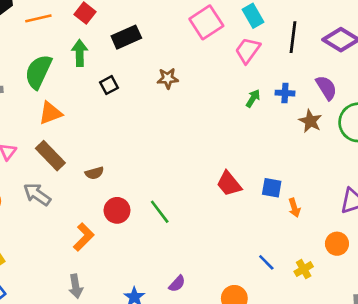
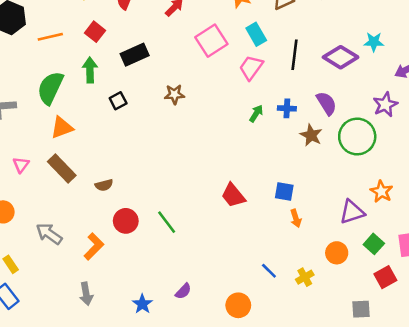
blue square: (272, 188) -> (284, 191), moved
gray arrow: (37, 194) -> (49, 234), moved

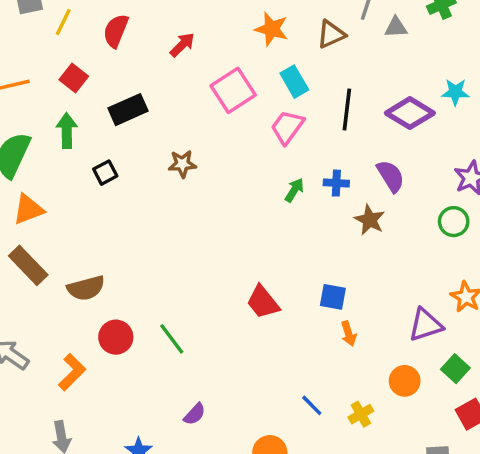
green circle: (357, 137) -> (454, 222), moved, size x0.6
brown semicircle: (104, 185) -> (86, 288), size x1.5
purple semicircle: (183, 291) -> (195, 414), moved

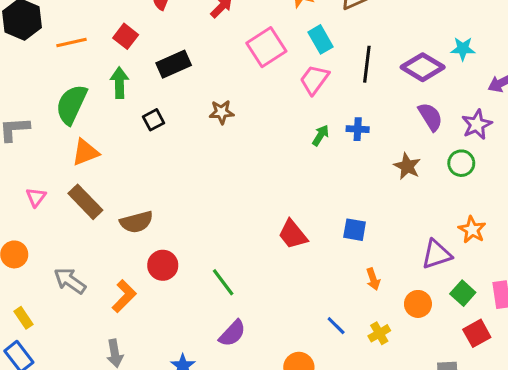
purple semicircle: (391, 176) -> (430, 117), moved
brown star: (370, 220) -> (407, 166), moved
orange arrow: (349, 334) -> (373, 279), moved
green line: (172, 339) -> (223, 282), moved
purple semicircle: (195, 414) -> (232, 333), size x1.4

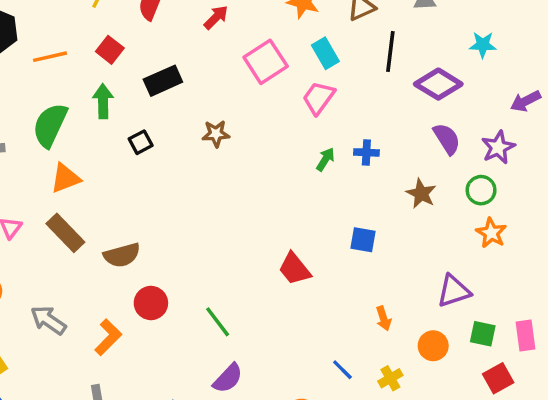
cyan star: (463, 49) -> (483, 45), moved
black line: (367, 64) -> (390, 52), moved
blue square: (355, 230) -> (363, 240), moved
orange star: (472, 230) -> (491, 233), moved
green square: (463, 293) -> (483, 334), turned -30

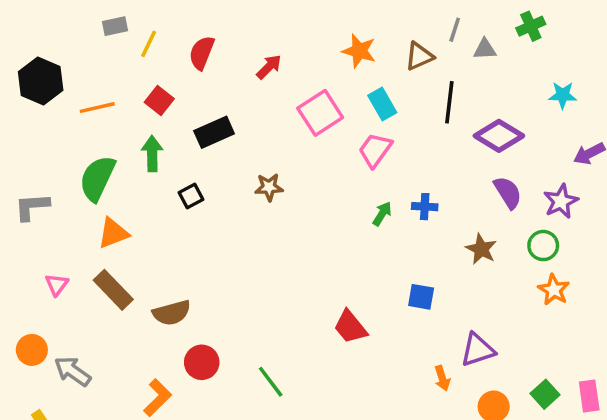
cyan star: (483, 45) -> (563, 95), moved
purple triangle: (454, 291) -> (478, 350), moved
gray arrow: (48, 320) -> (73, 371), moved
green square: (483, 334) -> (545, 394), turned 36

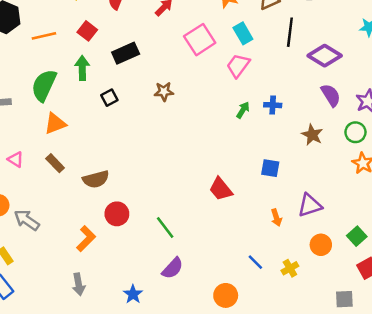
pink triangle: (57, 284) -> (16, 159), turned -35
brown rectangle: (113, 290) -> (55, 163), size x0.7
orange arrow: (442, 378) -> (276, 218), moved

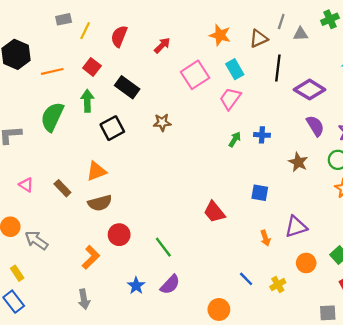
black rectangle: (126, 53) -> (127, 87), turned 60
black square: (109, 98) -> (112, 128), size x1.5
orange triangle: (55, 124) -> (96, 171), moved
blue star: (133, 294) -> (136, 286), moved

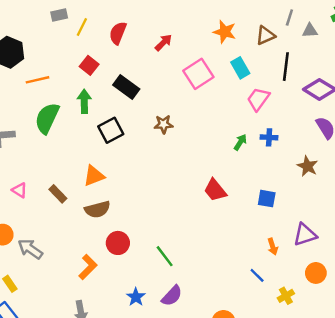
orange line: (52, 71) -> (37, 80), moved
pink trapezoid: (230, 99) -> (258, 99), moved
red trapezoid: (214, 212) -> (215, 190), moved
blue line: (246, 279) -> (257, 275), moved

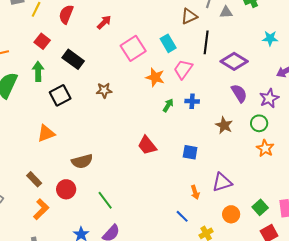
orange star: (225, 32) -> (155, 77), moved
brown rectangle: (58, 194) -> (34, 179), moved
brown semicircle: (97, 209) -> (82, 161), moved

